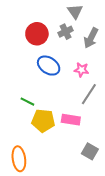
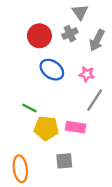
gray square: (90, 151) -> (64, 161), moved, turned -35

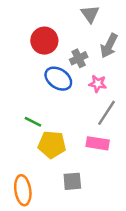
gray cross: (70, 34) -> (79, 58), moved
pink rectangle: (76, 127) -> (98, 143), moved

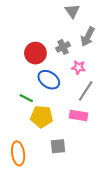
red circle: (44, 41) -> (35, 53), moved
blue ellipse: (58, 79) -> (49, 80), moved

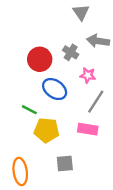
gray arrow: (88, 37) -> (98, 41), turned 72
gray cross: (63, 47) -> (71, 52), turned -32

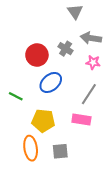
pink star: (88, 75) -> (93, 62), moved
blue ellipse: (55, 89) -> (51, 82), turned -75
green line: (29, 110) -> (16, 96), moved
orange ellipse: (20, 171) -> (31, 148), moved

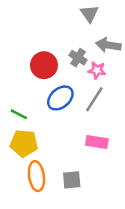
pink star: (93, 62) -> (97, 70), moved
gray line: (89, 94) -> (94, 99), moved
yellow pentagon: (43, 121) -> (24, 143), moved

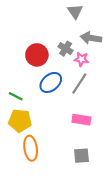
gray square: (72, 180) -> (81, 156), moved

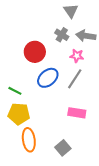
gray cross: (66, 49) -> (62, 35), moved
gray square: (81, 156) -> (63, 148), moved, turned -35

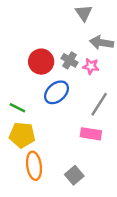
gray cross: (62, 35) -> (70, 60), moved
gray line: (75, 79) -> (99, 104), moved

